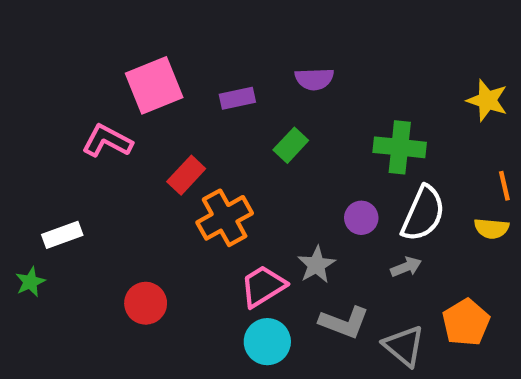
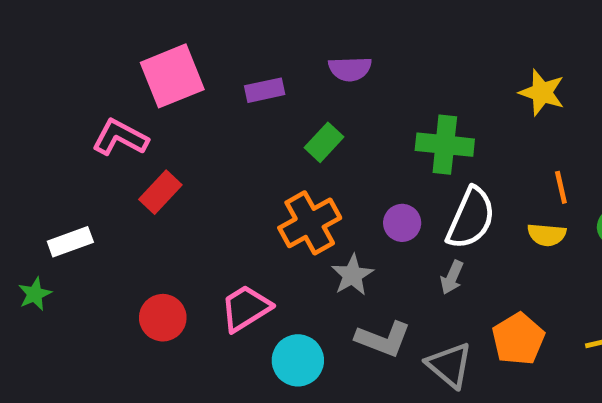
red rectangle: (186, 175) -> (160, 192), moved
orange cross: (225, 218) -> (310, 223), moved
gray arrow: (406, 267) -> (452, 277), turned 136
pink trapezoid: (263, 286) -> (246, 308), moved

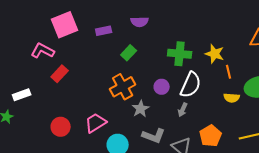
yellow star: (542, 93) -> (215, 54), moved
yellow semicircle: (547, 235) -> (232, 98), moved

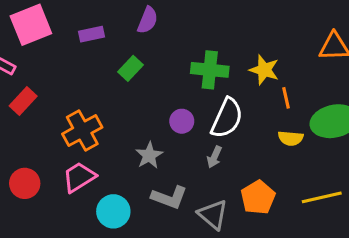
purple semicircle: (140, 22) -> (148, 20), turned -66
orange cross: (123, 87) -> (82, 131), moved

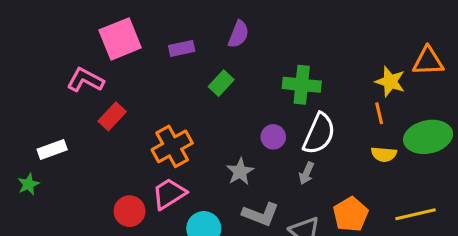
yellow star: (264, 70) -> (390, 82), moved
red circle: (25, 183) -> (130, 211), moved

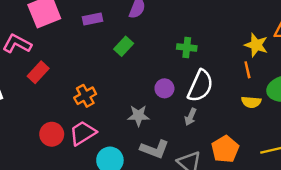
green cross: (302, 85) -> (187, 47), size x0.7
orange cross: (172, 146) -> (85, 96), size x0.7
gray star: (240, 172) -> (138, 116), turned 30
red circle: (130, 211) -> (52, 134), moved

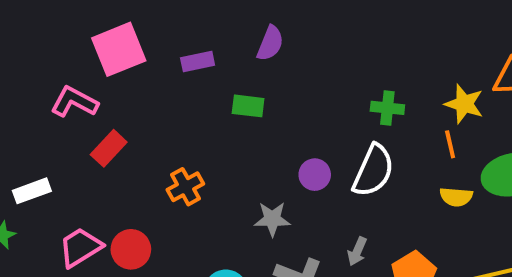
green rectangle: (124, 46) -> (248, 106), turned 54
green cross: (187, 47) -> (387, 108), moved
gray arrow: (190, 117) -> (357, 251), moved
pink trapezoid: (83, 133) -> (80, 247), moved

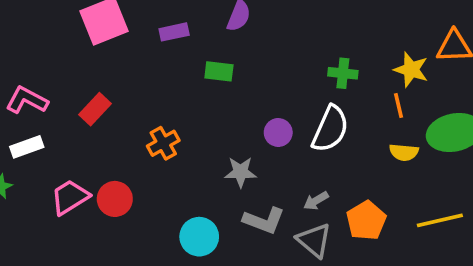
pink L-shape: (74, 102) -> (27, 100), moved
gray arrow: (357, 251) -> (316, 201), turned 35

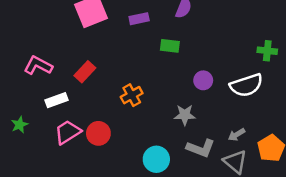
green cross: (343, 73) -> (267, 51), moved
white semicircle: (330, 129) -> (246, 85), turned 48
purple circle: (278, 132) -> (203, 80), moved
white rectangle: (27, 147) -> (56, 100), moved

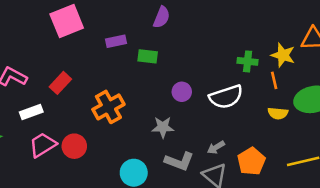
purple rectangle: (139, 19) -> (116, 41), moved
orange cross: (132, 95) -> (108, 107), size x1.4

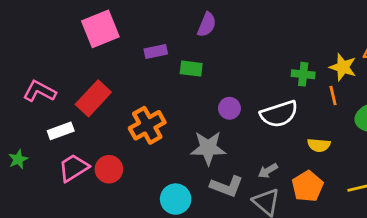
red rectangle: (60, 83) -> (93, 98), size x1.4
yellow semicircle: (278, 113) -> (319, 145), moved
gray star: (163, 127) -> (208, 148), size x1.4

